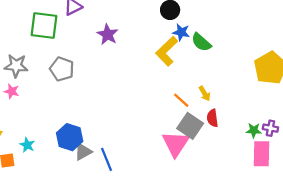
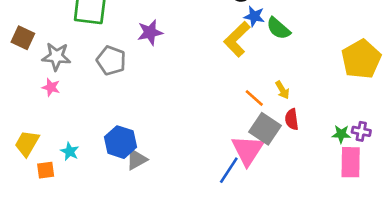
purple star: (108, 34) -> (150, 32), moved, turned 30
blue line: (106, 159) -> (229, 170), moved, turned 55

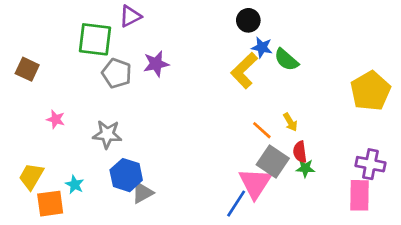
gray star: (56, 56) -> (107, 134), moved
gray pentagon: (111, 61) -> (117, 73), moved
purple cross: (361, 131) -> (370, 164), size x1.5
green star: (341, 134) -> (305, 168), moved
orange square: (46, 170) -> (50, 204), size x1.5

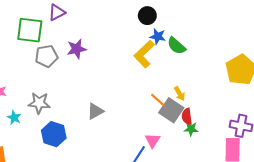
gray pentagon: (117, 73) -> (46, 56), turned -30
gray square: (273, 161) -> (171, 110), moved
pink triangle: (255, 183) -> (153, 140), size x0.6
cyan star: (75, 185) -> (14, 118), moved
gray triangle: (142, 193) -> (95, 111), moved

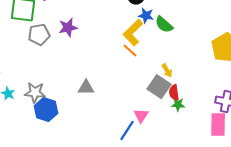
orange line: (158, 100) -> (130, 51), moved
gray star: (39, 103) -> (35, 93), moved
gray triangle: (95, 111) -> (86, 88), turned 30

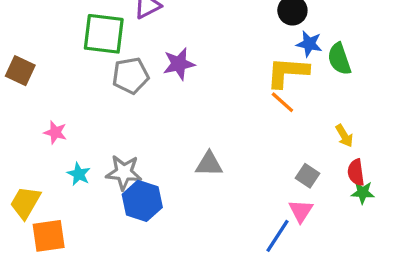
green semicircle: (164, 25) -> (339, 59), turned 30
yellow L-shape: (133, 33) -> (287, 72), turned 48
gray square: (159, 87) -> (308, 176), moved, size x0.6

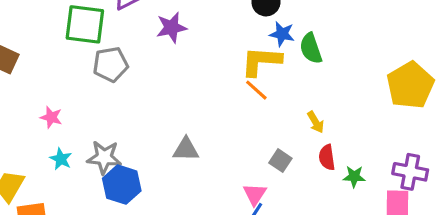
purple star: (179, 64) -> (171, 28), moved
pink star: (55, 132) -> (51, 117), moved
green star: (363, 192) -> (354, 177), moved
pink triangle: (301, 211) -> (255, 194), moved

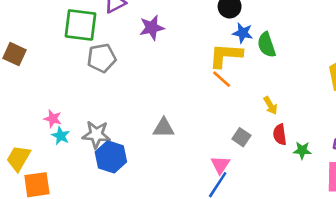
pink star: (51, 117) -> (53, 119), moved

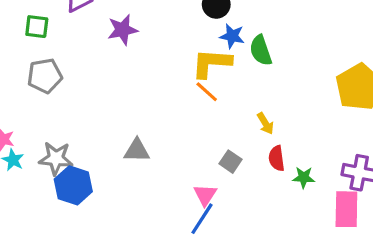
green square: (80, 25) -> (37, 27), size x0.6
gray pentagon: (102, 58) -> (45, 76), moved

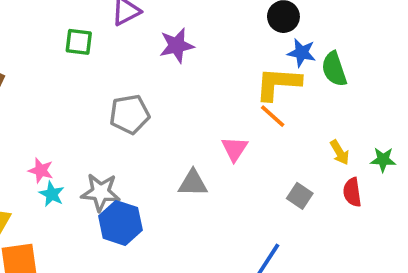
gray pentagon: (45, 76) -> (130, 114), moved
green star: (304, 177) -> (383, 160), moved
pink triangle: (205, 195) -> (235, 149), moved

